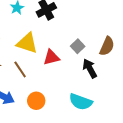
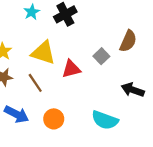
brown semicircle: (107, 46) -> (128, 41), moved
black arrow: (90, 68) -> (133, 90), moved, turned -42

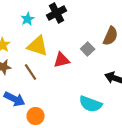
cyan star: (32, 12) -> (28, 19), moved
orange circle: (54, 119) -> (36, 116), moved

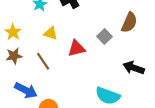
yellow triangle: (38, 46) -> (51, 33), size x0.6

